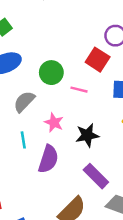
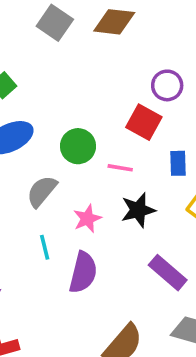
pink star: (54, 123) -> (87, 219), turned 30
black star: (87, 135) -> (138, 210), moved
purple rectangle: (96, 176) -> (168, 273), moved

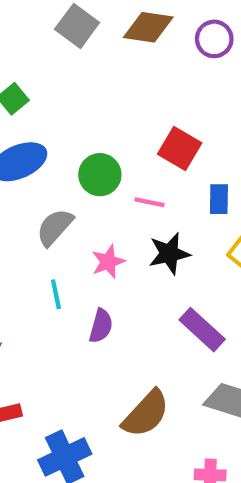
purple circle: (167, 85) -> (214, 39), moved
purple semicircle: (83, 272) -> (101, 326), size x0.7

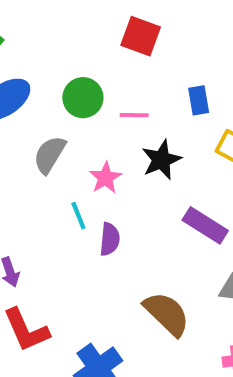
red square: (180, 149) -> (141, 36), moved
cyan line: (56, 294) -> (78, 216), moved
brown semicircle: (146, 414) -> (167, 314), turned -78

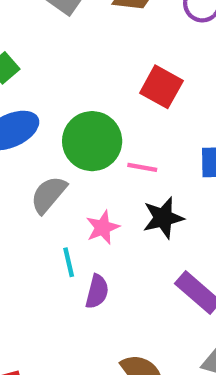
green circle: (83, 98) -> (92, 141), size x1.4

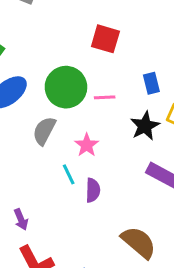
black star: (163, 218) -> (145, 126), moved

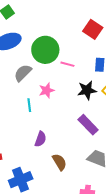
red square: (105, 39) -> (93, 29), moved
purple semicircle: (93, 190) -> (41, 139), moved
brown semicircle: (139, 242) -> (59, 162), size x0.7

